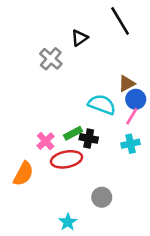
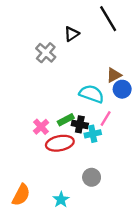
pink line: (132, 116) -> (106, 119), moved
cyan cross: (131, 144) -> (93, 134), moved
orange semicircle: (23, 174) -> (21, 195), moved

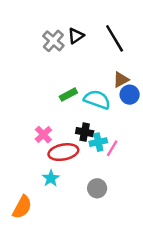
black line: (108, 19) -> (115, 38), moved
gray cross: (46, 53) -> (53, 41), moved
pink line: (106, 119) -> (112, 148), moved
green rectangle: (66, 120) -> (68, 95), moved
cyan star: (61, 200) -> (51, 178), moved

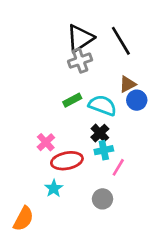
black triangle: (76, 36) -> (80, 38), size x1.6
gray cross: (53, 41) -> (80, 61), moved, turned 30
black cross: (85, 132) -> (100, 133), moved, turned 35
pink line: (112, 148) -> (118, 167), moved

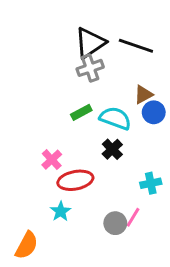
black line: (121, 41) -> (136, 46), turned -40
cyan cross: (104, 150) -> (151, 183), moved
pink line: (118, 167) -> (133, 217), moved

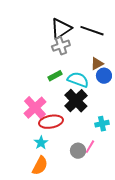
black cross: (112, 149) -> (76, 101), size x1.6
pink cross: (52, 160) -> (35, 108), size x1.6
orange semicircle: (27, 245) -> (40, 166), moved

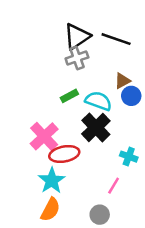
cyan cross: (102, 124) -> (129, 157), turned 32
cyan star: (41, 143) -> (52, 181), size x1.5
gray circle: (78, 151) -> (100, 215), moved

